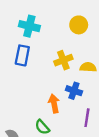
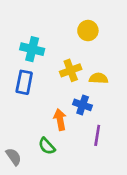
cyan cross: (29, 26) -> (32, 49), moved
blue rectangle: (22, 55) -> (24, 82), moved

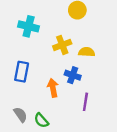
blue rectangle: (24, 82) -> (22, 72), moved
green semicircle: (47, 146) -> (41, 120), moved
gray semicircle: (14, 157) -> (20, 115), moved

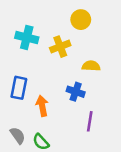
yellow cross: (62, 45) -> (60, 47), moved
orange arrow: (53, 88) -> (42, 106), moved

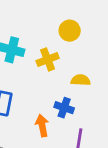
orange arrow: (42, 106) -> (42, 125), moved

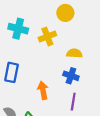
blue cross: (64, 108) -> (71, 76), moved

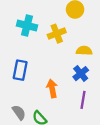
blue cross: (71, 76) -> (81, 74), turned 32

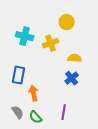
orange arrow: (52, 88) -> (34, 93), moved
purple line: (83, 100) -> (64, 112), moved

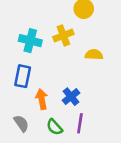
cyan cross: (25, 36) -> (30, 41), moved
blue cross: (72, 78) -> (71, 97), moved
green semicircle: (36, 117) -> (54, 127), moved

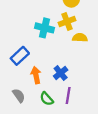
yellow cross: (63, 35) -> (67, 22), moved
cyan cross: (30, 41) -> (44, 28), moved
blue rectangle: (23, 76) -> (20, 56), turned 36

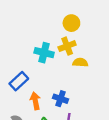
blue cross: (61, 73) -> (61, 99), turned -32

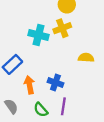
yellow semicircle: (80, 62) -> (86, 58), moved

